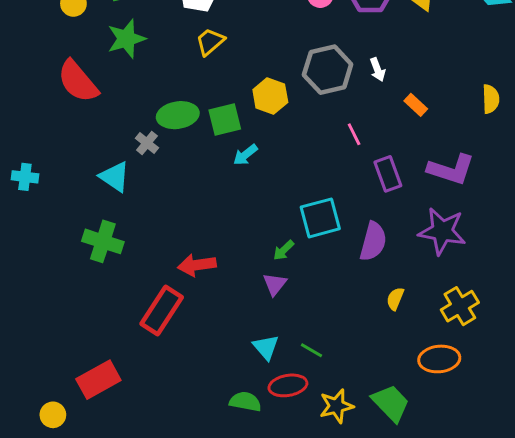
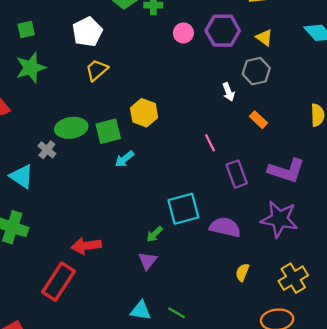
gray hexagon: (328, 70) -> (256, 71), moved, size x0.7
purple semicircle: (373, 241) -> (225, 227), turned -92
cyan triangle: (266, 347) -> (141, 310), turned -40

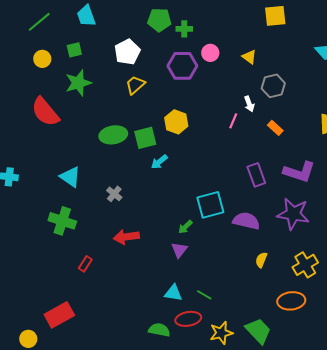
purple hexagon: (223, 31) -> (182, 66), moved
yellow triangle: (264, 38) -> (249, 57), moved
pink line: (210, 143) -> (233, 121), moved, turned 49
gray cross: (47, 150) -> (114, 194), moved
red rectangle: (59, 282) -> (85, 264), moved, size x0.5

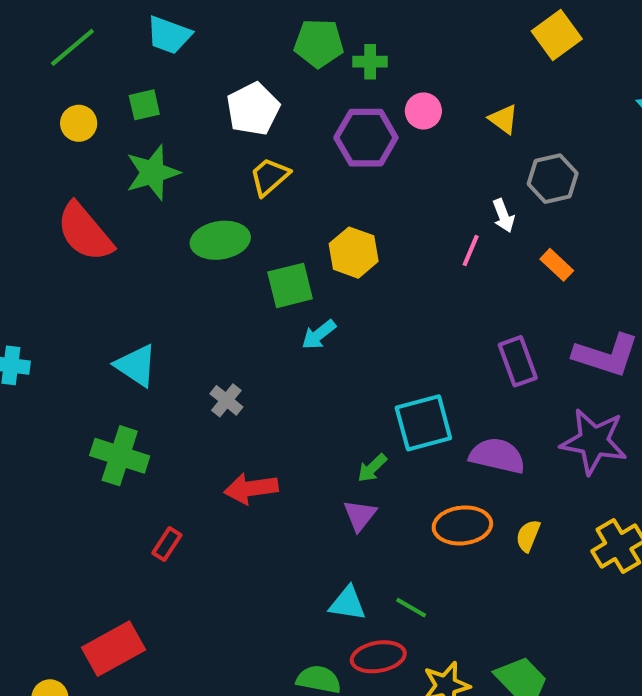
cyan trapezoid: (86, 16) -> (169, 35), turned -50
yellow square: (275, 16) -> (557, 35), turned -30
green ellipse: (113, 135) -> (220, 240), moved
orange ellipse: (291, 301) -> (462, 525), moved

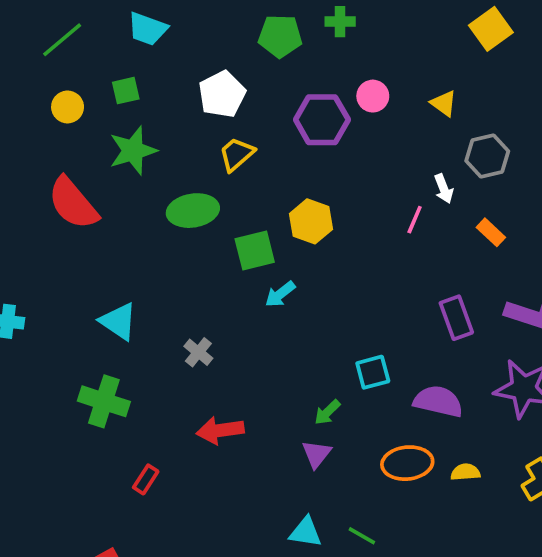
green cross: (370, 62) -> (340, 22), moved
cyan square: (423, 423) -> (373, 372), size x0.7
yellow semicircle: (528, 536) -> (465, 472), turned 64

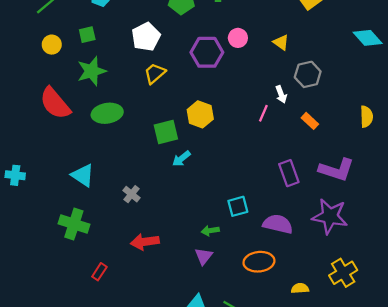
green ellipse: (193, 211) -> (107, 113), moved
green arrow: (327, 412) -> (210, 231), turned 35
yellow semicircle: (465, 472) -> (300, 288), moved

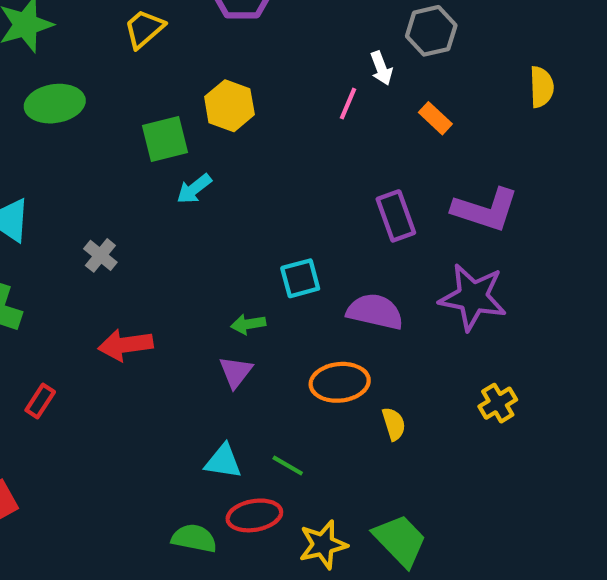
yellow semicircle: (366, 117) -> (541, 87), moved
yellow cross: (343, 273) -> (498, 403), size x0.7
yellow semicircle: (300, 288) -> (394, 424), moved, turned 77

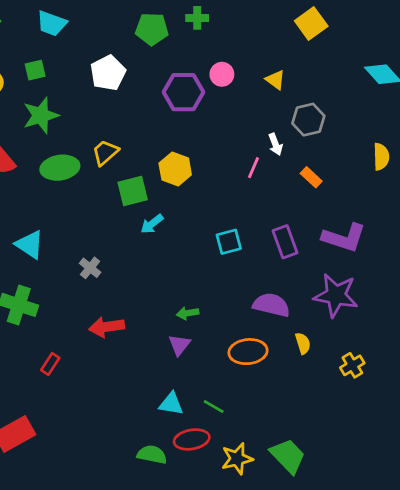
yellow trapezoid: (144, 29) -> (105, 153), moved
cyan square: (300, 278) -> (229, 242), moved
yellow semicircle: (394, 424) -> (303, 343), moved

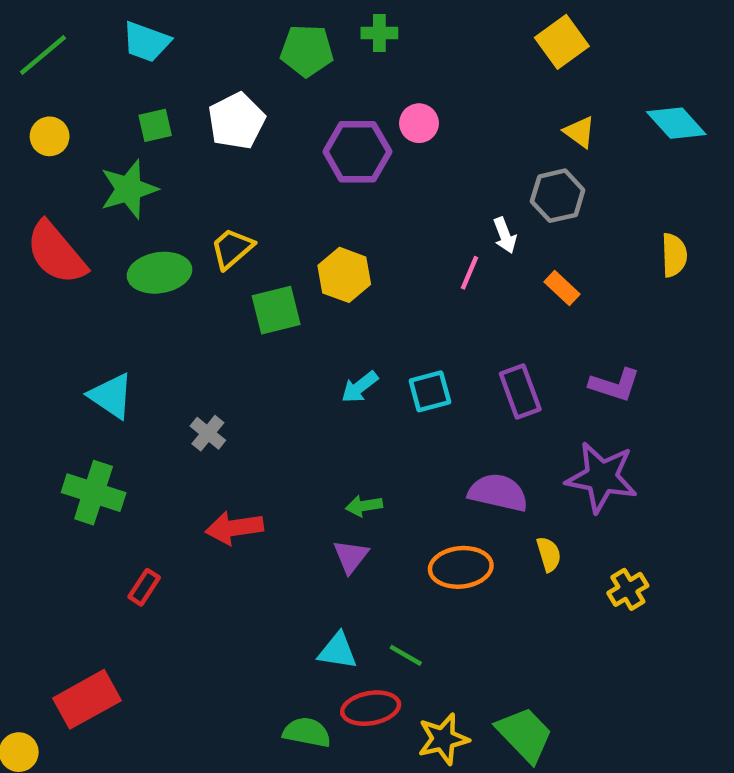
green square: (35, 70) -> (155, 125), moved
yellow triangle: (275, 80) -> (580, 132), moved
cyan arrow: (152, 224) -> (360, 387), moved
purple L-shape: (344, 238) -> (615, 385), size x0.7

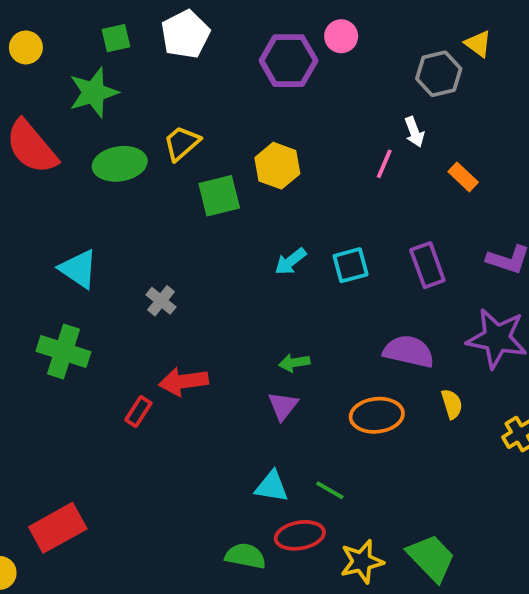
gray hexagon: (558, 196) -> (439, 74), moved
red rectangle: (144, 587) -> (138, 412), moved

